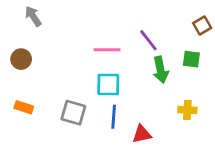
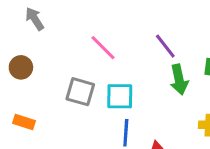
pink line: (107, 50) -> (103, 48), moved, turned 45
gray square: (73, 113) -> (80, 92), moved

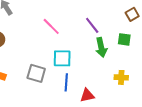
gray square: (80, 92) -> (36, 73), moved

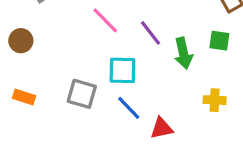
purple line: (92, 25) -> (151, 33), moved
blue line: (66, 82) -> (129, 108), turned -48

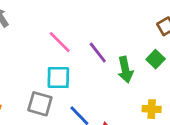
green square: (219, 41) -> (156, 59), turned 36
cyan square: (122, 70) -> (58, 78), moved

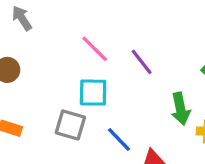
green arrow: (125, 70) -> (180, 109), moved

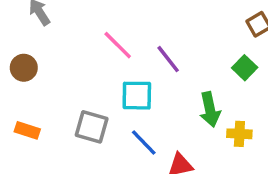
cyan square: (93, 93) -> (137, 96), moved

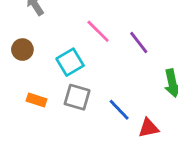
cyan square: (137, 96) -> (70, 62), moved, turned -32
orange rectangle: (27, 130) -> (36, 100), moved

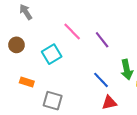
gray square: (77, 97) -> (53, 101), moved
blue line: (119, 110) -> (101, 80), moved

